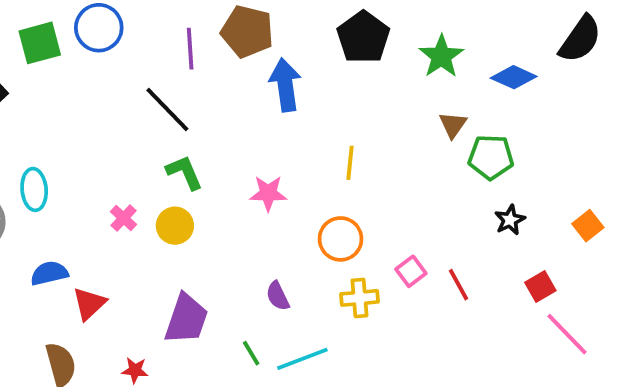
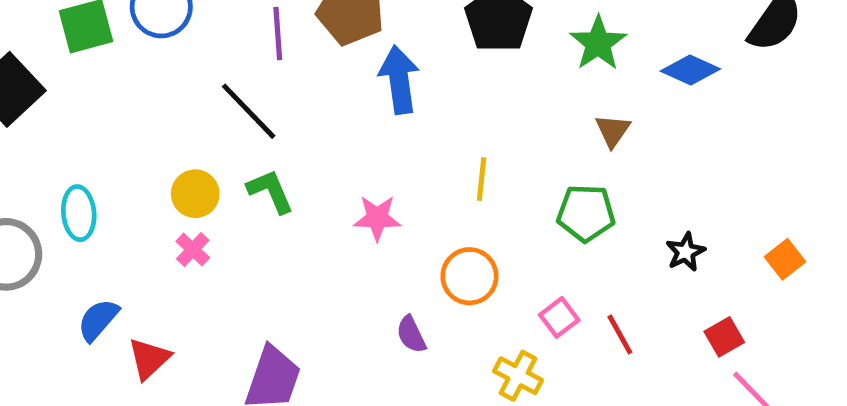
green pentagon: (491, 157) -> (586, 213), moved
yellow circle: (175, 226) -> (195, 194), moved
blue semicircle: (49, 273) -> (98, 320), turned -36
purple semicircle: (278, 296) -> (411, 334), moved
yellow cross: (360, 298) -> (518, 376), moved, turned 33

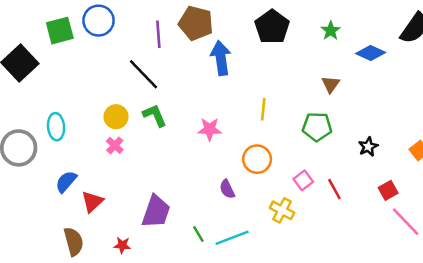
green star: (598, 43) -> (331, 31), moved, size x0.7

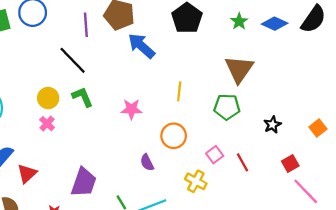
blue diamond: (371, 53) -> (275, 24), moved
blue arrow: (221, 58) -> (141, 46), turned -40
brown triangle: (331, 84) -> (239, 69), size x1.8

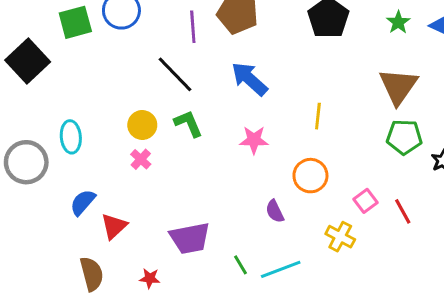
blue arrow: (141, 46) -> (249, 79), moved
green pentagon: (227, 107) -> (404, 137), moved
purple trapezoid: (84, 182) -> (190, 238), turned 60

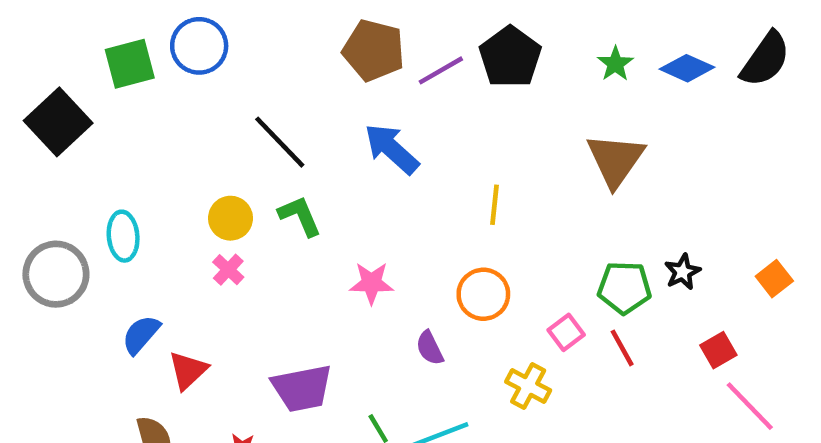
purple line: (193, 27) -> (441, 70), moved, turned 64
green pentagon: (404, 137) -> (624, 288), moved
pink star: (254, 140) -> (371, 283), moved

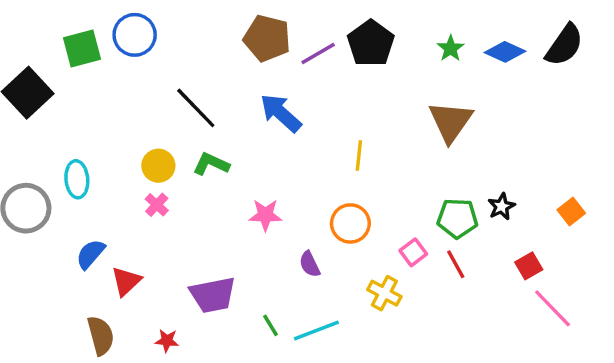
green L-shape: (300, 216) -> (211, 164), turned -42

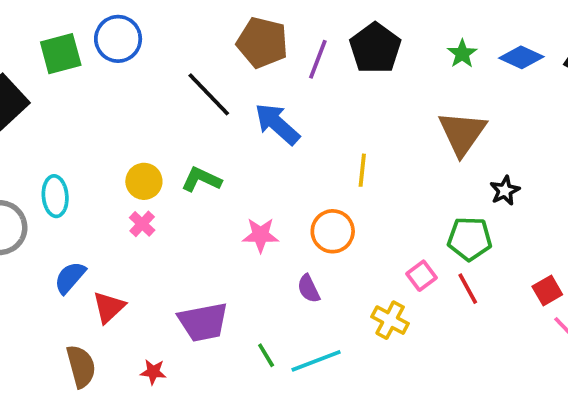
purple line: (318, 54) -> (318, 59), turned -39
black line: (196, 108) -> (209, 94), moved
black star: (502, 206) -> (505, 191), moved
orange circle: (350, 223) -> (333, 231), moved

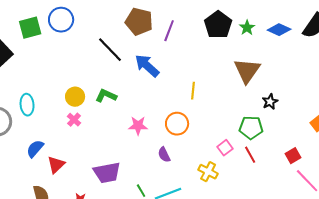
black pentagon: (375, 48) -> (218, 25), moved

